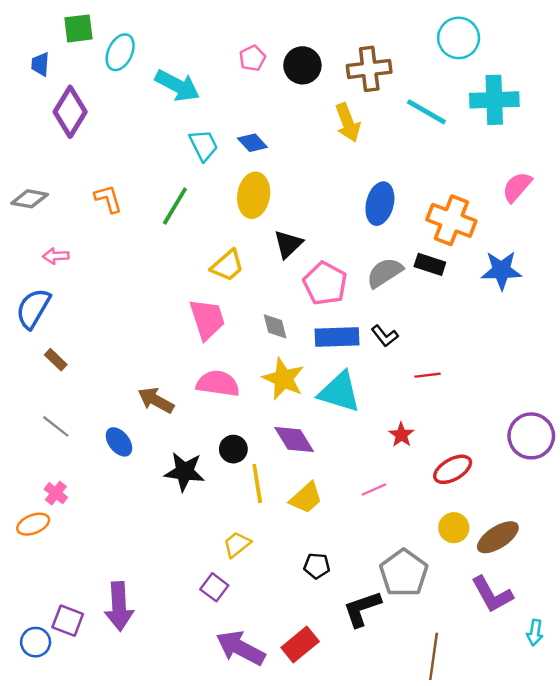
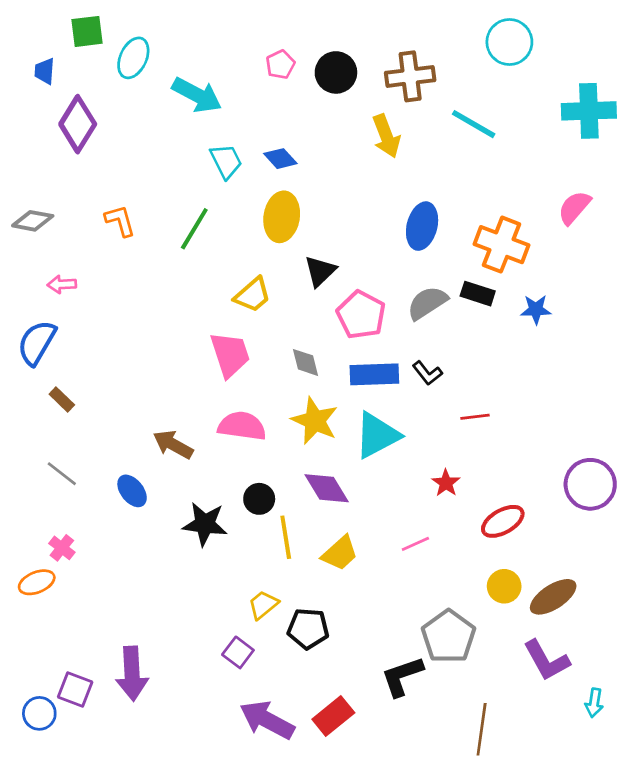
cyan cross: (494, 100) -> (589, 111), moved
blue star: (501, 270) -> (536, 309), moved, size x0.7
cyan triangle: (339, 392) -> (377, 435), turned -45
black pentagon: (317, 566) -> (308, 629), moved, size x1.4

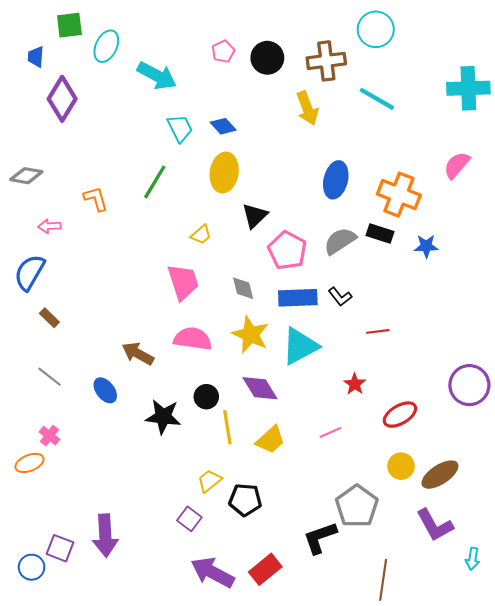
cyan circle: (509, 42) -> (376, 29), moved
orange L-shape: (120, 221) -> (96, 199), moved
yellow trapezoid: (253, 295) -> (201, 235), size x0.7

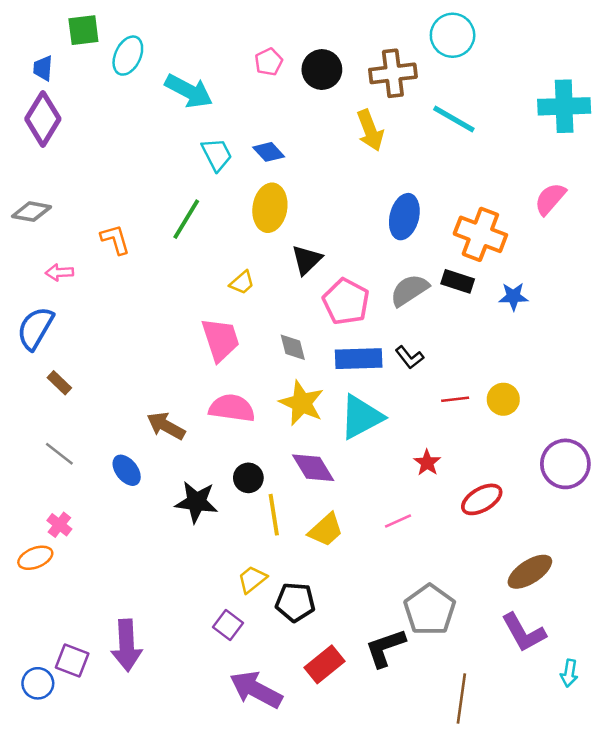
purple diamond: (62, 99) -> (43, 119), moved
yellow circle: (401, 466) -> (503, 399), moved
red rectangle: (265, 569) -> (324, 664), moved

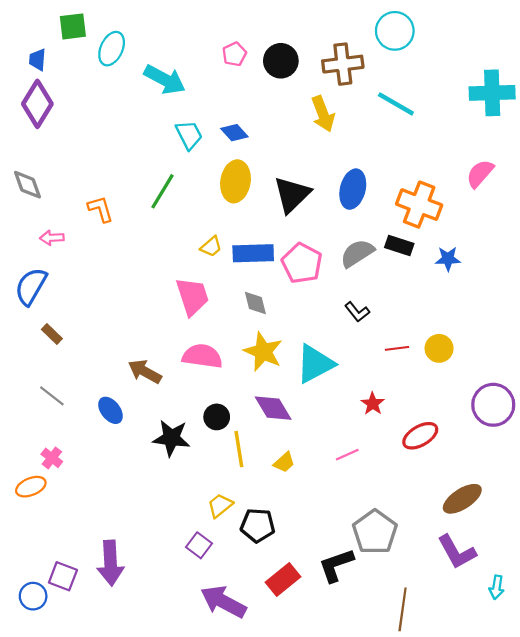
gray diamond: (31, 212) -> (28, 185), turned 60
black triangle: (307, 260) -> (292, 195), moved, size x1.4
blue rectangle: (359, 359) -> (253, 253), moved
yellow trapezoid: (326, 530) -> (284, 462), size x0.7

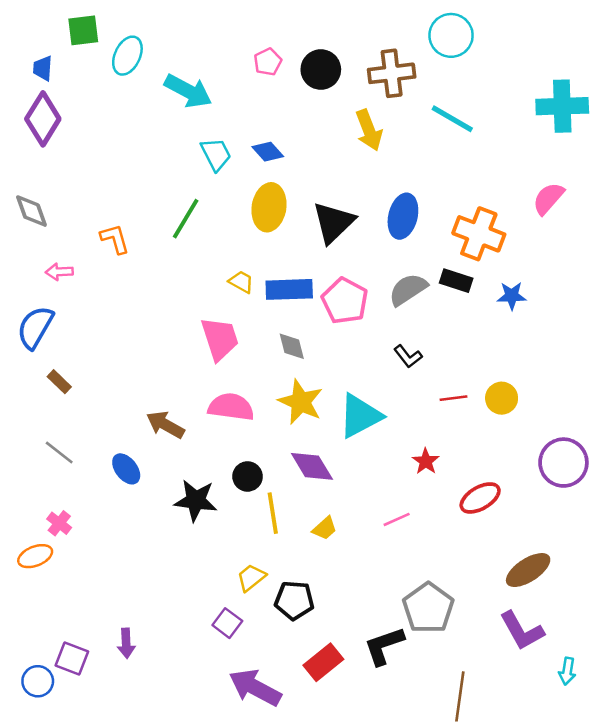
yellow trapezoid: (211, 247) -> (241, 282), turned -110
purple arrow: (110, 563) -> (126, 643), size x0.6

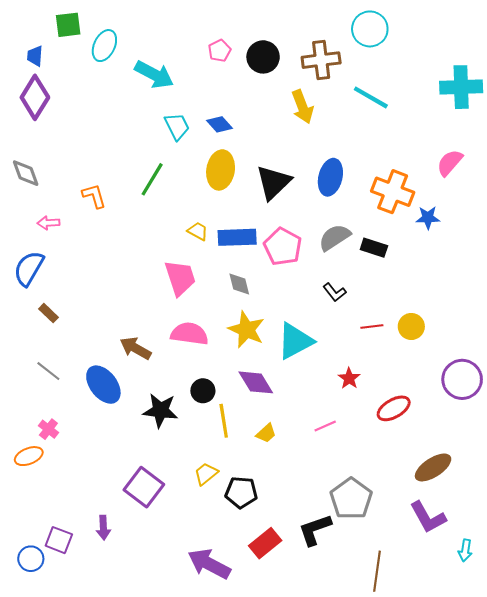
black rectangle: (456, 281) -> (374, 248), moved
blue star: (512, 296) -> (428, 218), moved
blue ellipse: (126, 469) -> (103, 385), size x1.5
purple square: (227, 623) -> (144, 487), moved, size x1.6

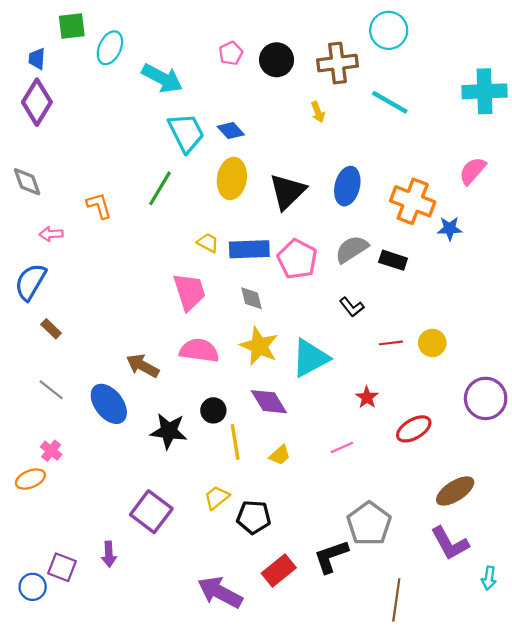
yellow arrow: (302, 107) -> (318, 112), size x0.6
cyan trapezoid: (177, 126) -> (186, 133), size x1.4

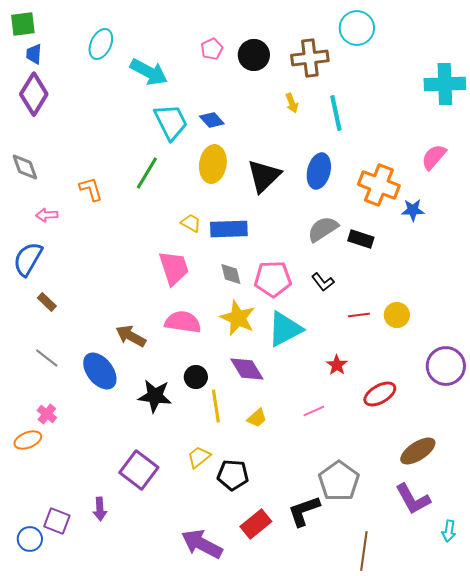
green square: (72, 26) -> (23, 24), moved
cyan line: (390, 102) -> (336, 113), moved, turned 48
pink pentagon: (297, 259) -> (273, 279), moved, turned -30

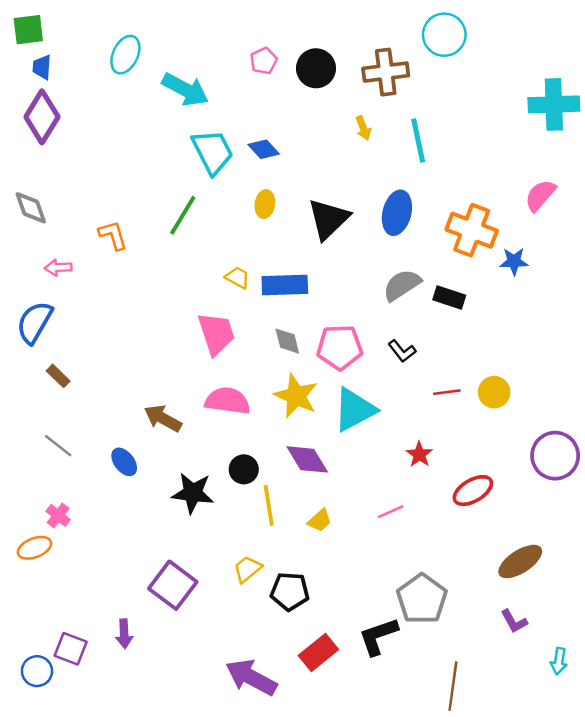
yellow ellipse: (213, 164) -> (265, 204), size x0.6
blue ellipse: (100, 371) -> (124, 462), size x0.6
purple L-shape: (413, 499) -> (514, 621), size x0.6

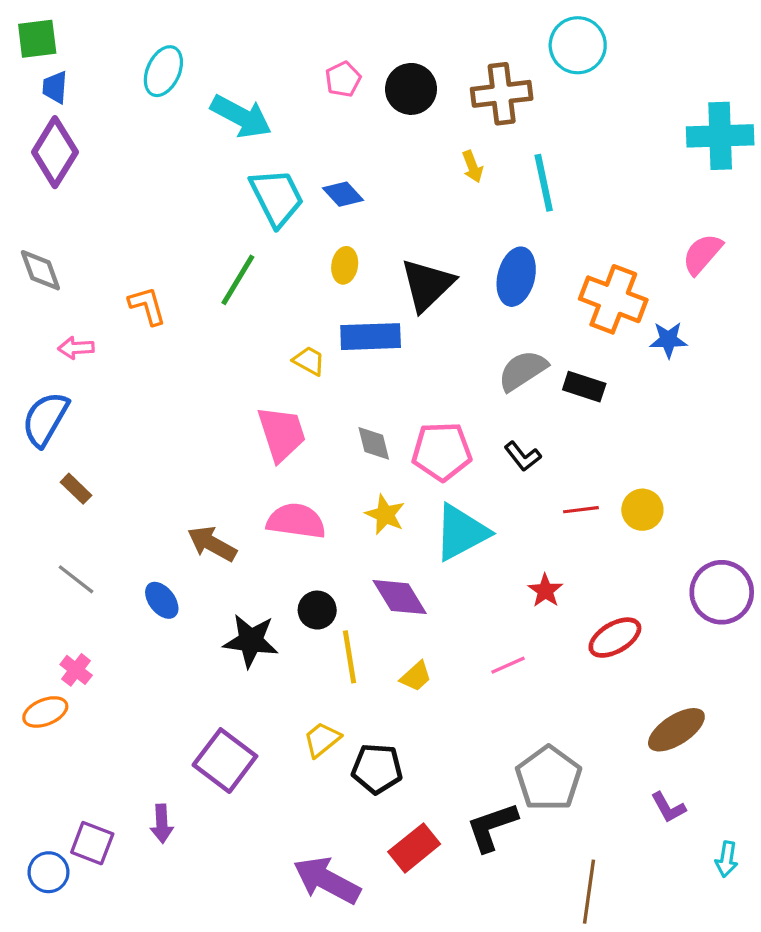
blue rectangle: (285, 285) -> (371, 337), moved
yellow star: (296, 396) -> (385, 515), size x0.7

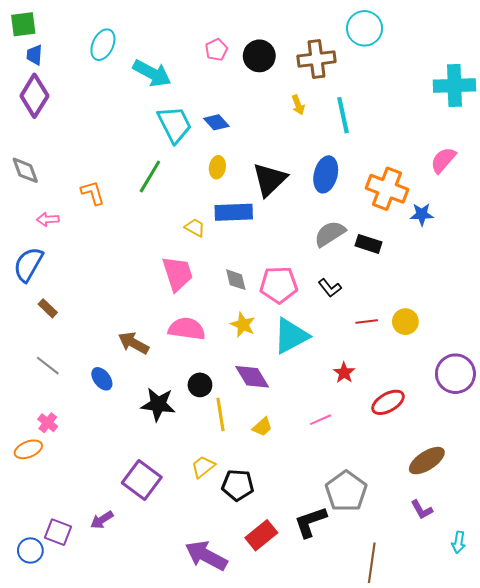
purple arrow: (162, 824) -> (102, 520), turned 60

